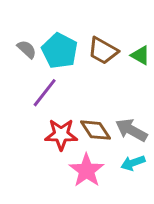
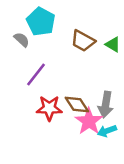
cyan pentagon: (60, 51) -> (41, 22), moved
gray arrow: (131, 130) -> (106, 105), turned -110
pink star: (87, 170) -> (89, 121), moved

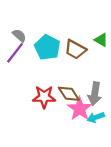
cyan pentagon: (41, 22) -> (47, 47), moved
brown trapezoid: (83, 41) -> (75, 50), moved
purple line: (36, 74) -> (15, 53), moved

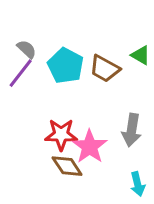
brown diamond: (69, 94) -> (67, 166), moved
pink star: (80, 109) -> (90, 147), moved
cyan arrow: (96, 117) -> (138, 184), moved, turned -84

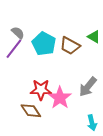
gray arrow: (132, 130) -> (88, 87), turned 30
brown diamond: (67, 166) -> (31, 111), moved

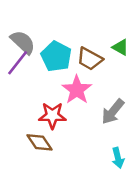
gray semicircle: (18, 33) -> (23, 42), size x1.5
pink star: (60, 98) -> (77, 90), moved

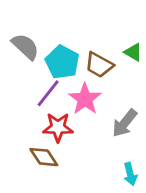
purple line: (18, 63) -> (48, 93), moved

